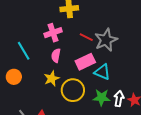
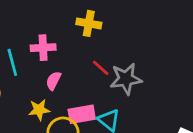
pink cross: (53, 33) -> (43, 48), moved
pink rectangle: (85, 62) -> (82, 114), moved

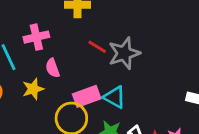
pink semicircle: (53, 81) -> (53, 68), turned -36
yellow star: (39, 110) -> (33, 89), moved

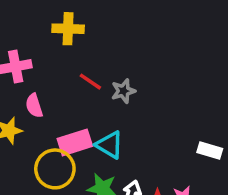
gray star: (124, 53) -> (123, 91), size x0.6

